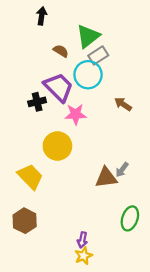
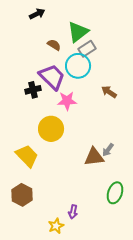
black arrow: (42, 16) -> (37, 14), turned 56
yellow star: (83, 256) -> (56, 226), moved

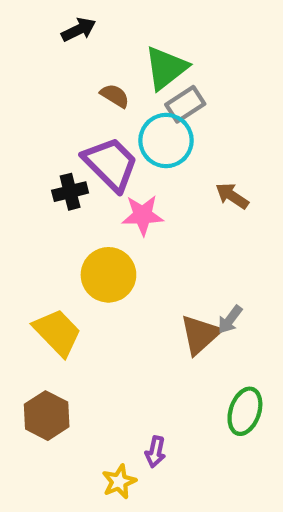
brown triangle: (94, 157) -> (200, 335), turned -35

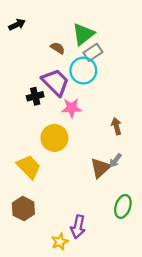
black arrow: (79, 30) -> (17, 25), moved
brown arrow: (232, 196) -> (116, 126), moved, turned 42
purple arrow: (155, 452) -> (78, 227), size x1.5

